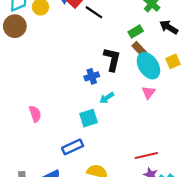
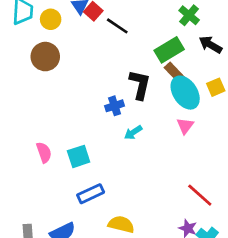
brown circle: (15, 26) -> (45, 57), moved
green rectangle: (136, 31) -> (169, 50), size x1.5
cyan square: (89, 118) -> (79, 156), moved
red line: (146, 155) -> (200, 195), moved, turned 55

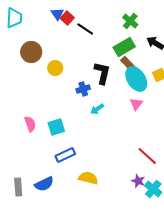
green cross: (189, 15) -> (130, 21), moved
yellow circle: (51, 19) -> (55, 68), moved

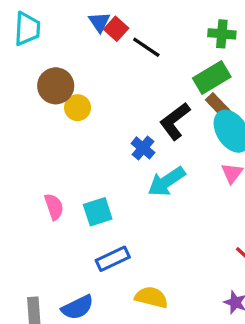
green cross: (130, 21) -> (222, 34), turned -35
yellow circle: (55, 68) -> (78, 108), moved
black L-shape: (102, 73) -> (175, 121), turned -140
blue cross: (83, 89) -> (143, 148), turned -32
cyan arrow: (97, 109) -> (166, 182), size x1.6

